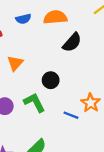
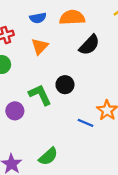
orange triangle: (15, 63) -> (40, 46), moved
green L-shape: (34, 102) -> (40, 95), moved

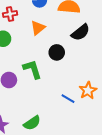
black circle: (65, 85) -> (57, 52), moved

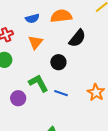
blue line: (68, 99) -> (61, 93), moved

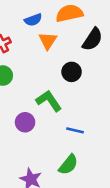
orange triangle: (35, 42) -> (48, 41), moved
blue line: (61, 93) -> (75, 130), moved

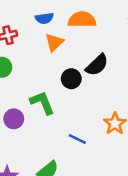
black semicircle: (92, 39) -> (97, 65), moved
blue line: (75, 130) -> (77, 139), moved

